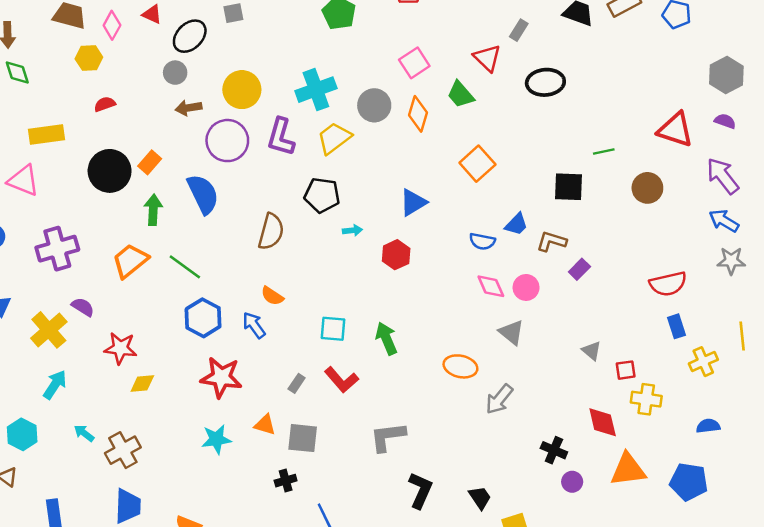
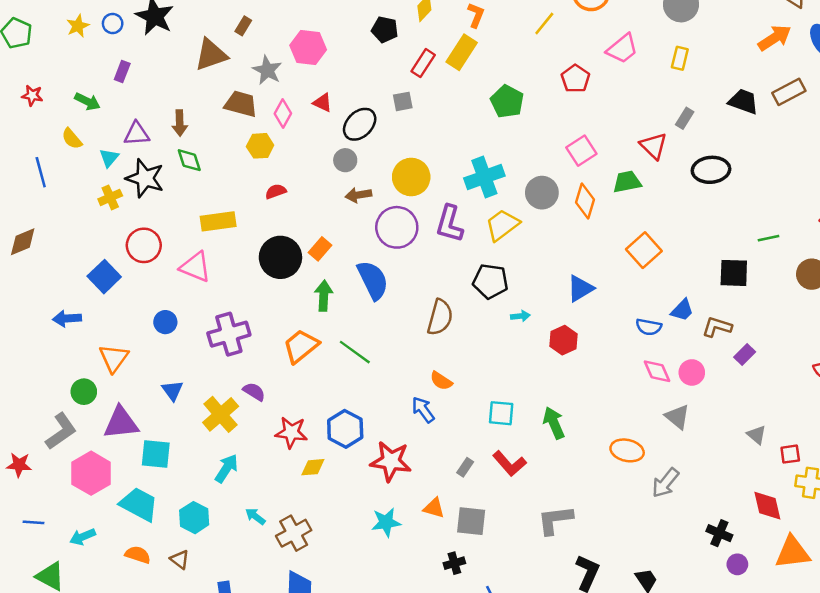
green trapezoid: (460, 94) -> (627, 182), turned 120
blue hexagon: (203, 318) -> (345, 429), moved

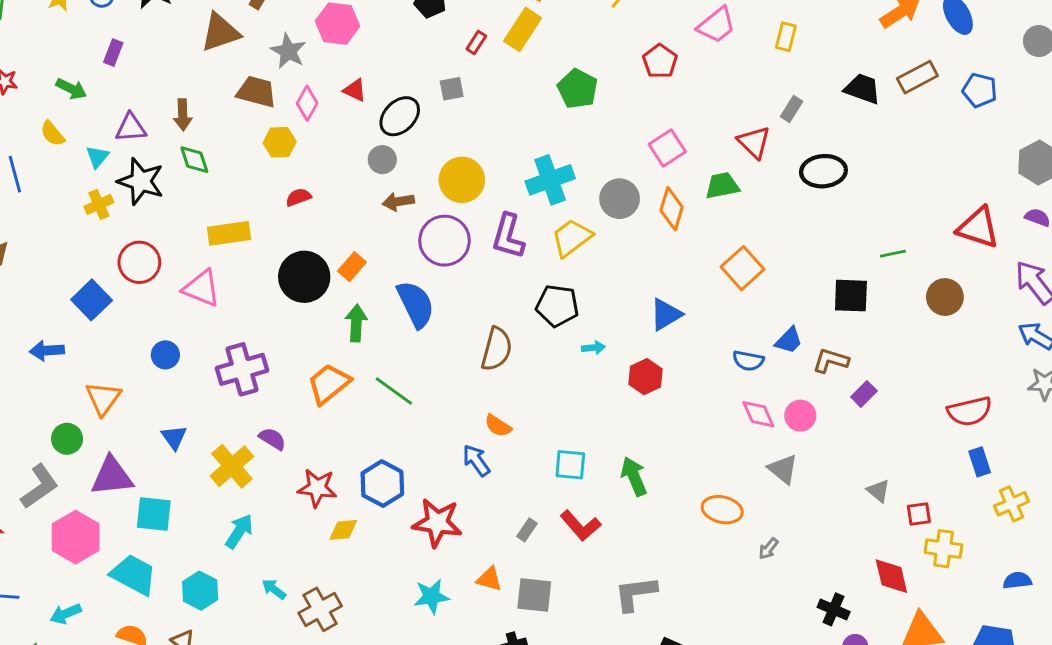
red rectangle: (423, 63) -> (476, 42), size x0.7
gray arrow: (665, 483) -> (768, 549), size x0.6

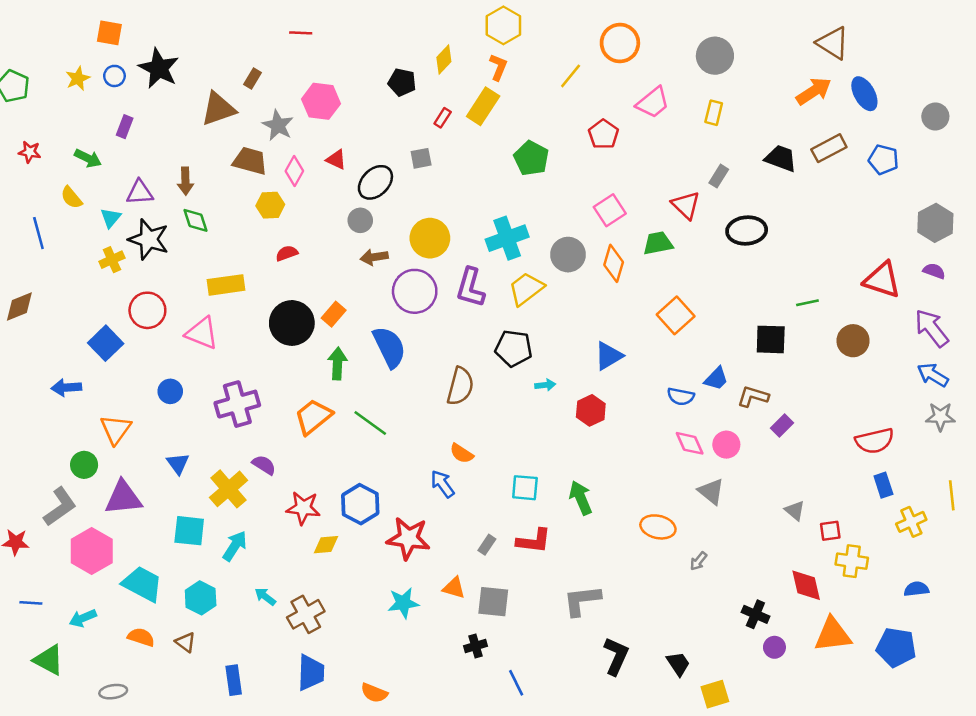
cyan square: (154, 514) -> (189, 531), moved
red L-shape: (580, 526) -> (534, 541), turned -42

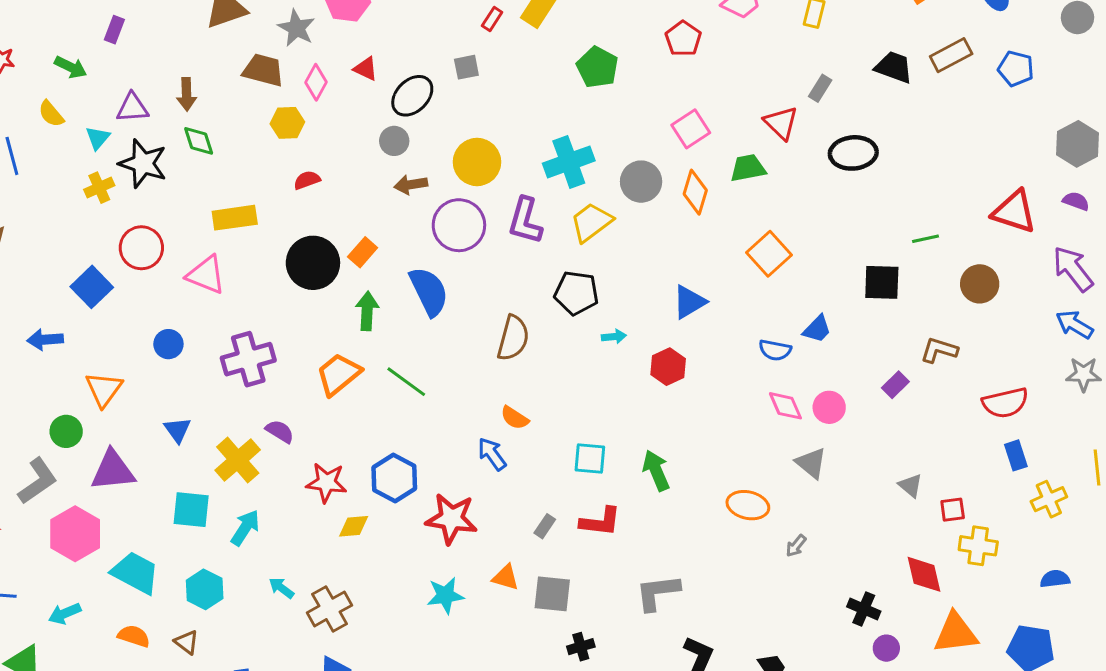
brown L-shape: (753, 396) -> (939, 350), moved
black cross: (476, 646) -> (581, 647), moved

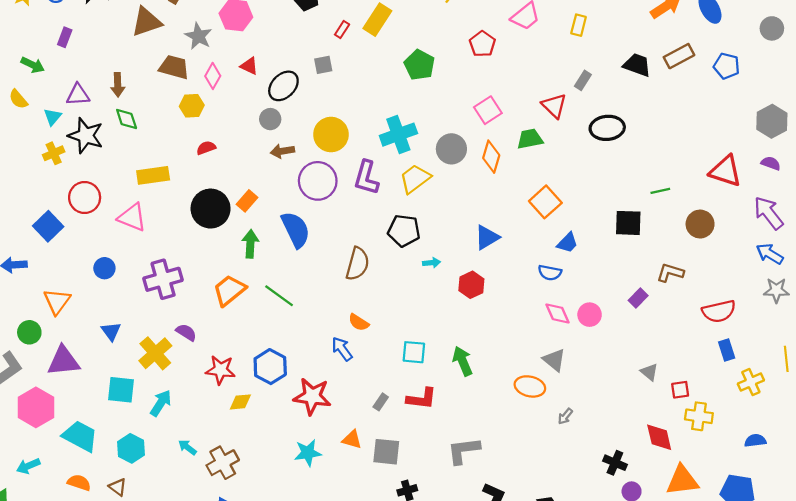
blue trapezoid: (817, 329) -> (567, 243), moved
gray triangle: (811, 463) -> (554, 360), moved

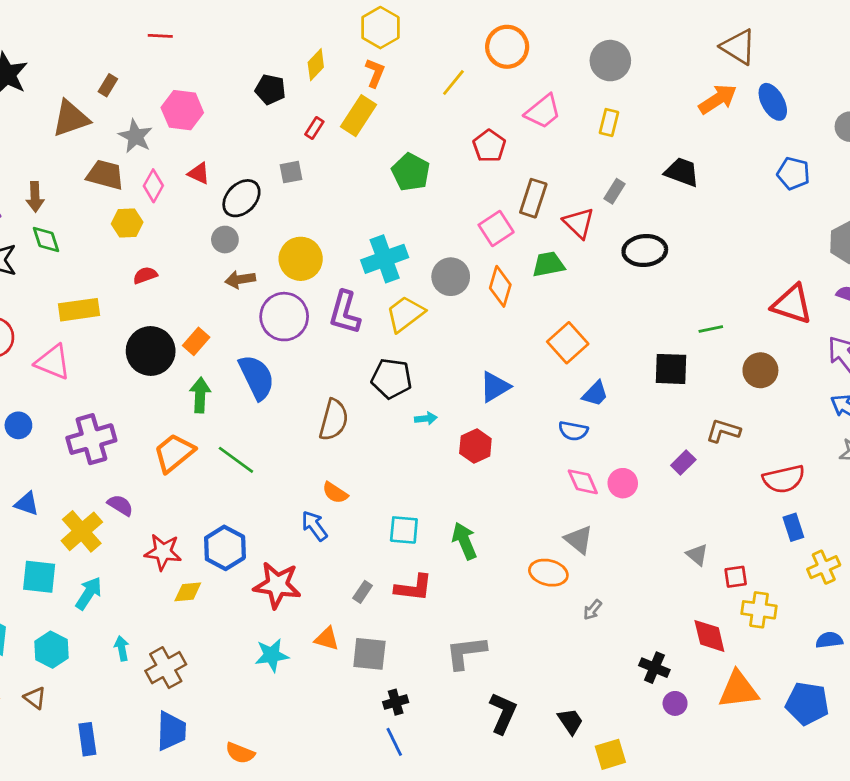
brown rectangle: (679, 56) -> (533, 198), moved, turned -44
blue triangle: (111, 331) -> (27, 504), turned -35
cyan arrow: (187, 447) -> (122, 648), turned 42

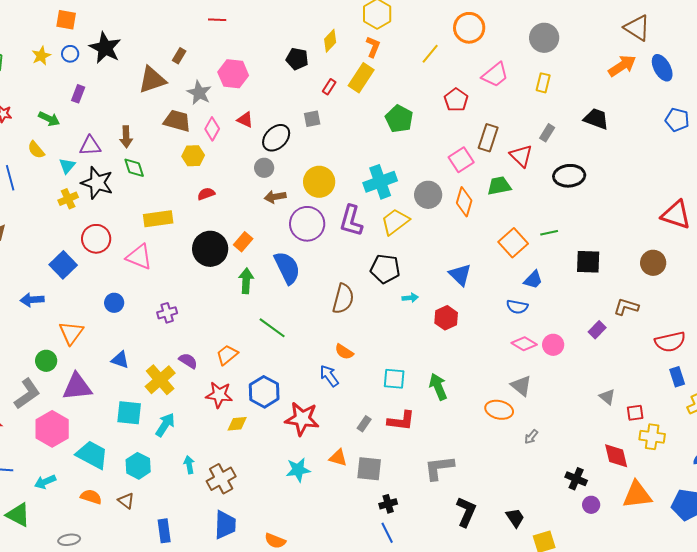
green line: (711, 329) -> (549, 233), moved
blue triangle: (495, 387) -> (460, 275), turned -45
purple cross: (91, 439) -> (167, 313), size x0.6
orange trapezoid: (174, 453) -> (227, 355), moved, size x0.7
pink diamond: (583, 482) -> (524, 344), turned -35

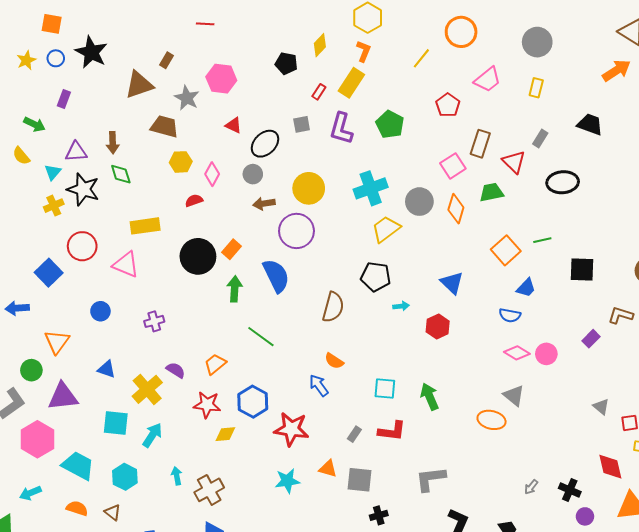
pink diamond: (212, 129) -> (212, 174), moved
purple L-shape: (351, 221) -> (341, 128), moved
gray arrow: (531, 437) -> (531, 487), moved

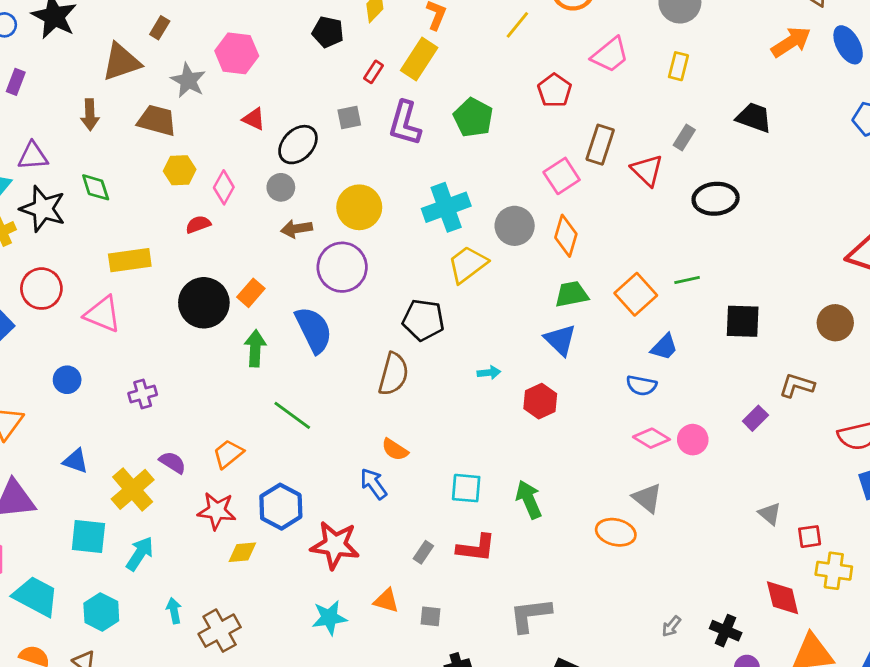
brown arrow: (113, 143) -> (90, 115), moved
green trapezoid: (492, 192) -> (572, 294), moved
black pentagon: (376, 277) -> (423, 320), moved
gray square: (359, 480) -> (430, 616), size x0.6

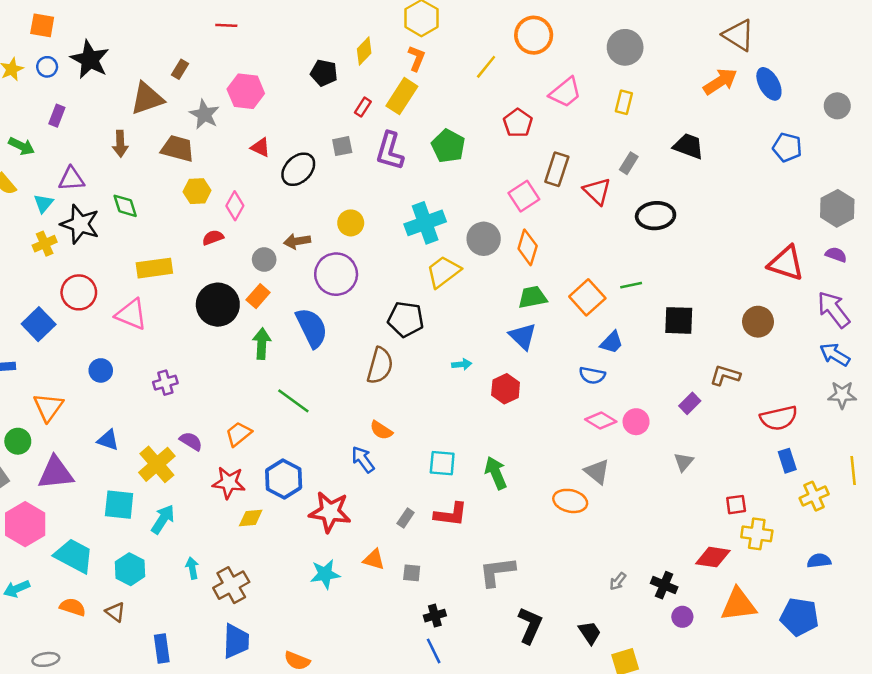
gray circle: (281, 187) -> (264, 259), moved
yellow circle: (359, 207) -> (351, 223), size x0.7
gray triangle: (770, 514) -> (684, 462), moved, turned 30
red diamond: (783, 598) -> (713, 557), turned -68

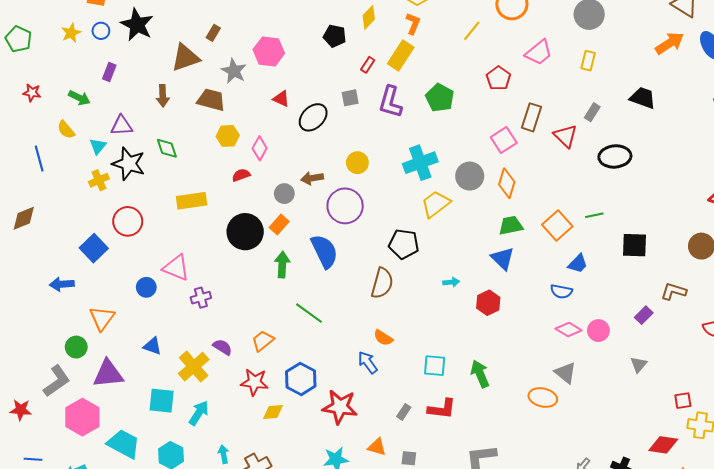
pink triangle: (131, 314) -> (176, 268), moved

